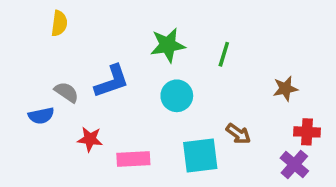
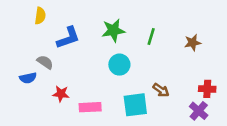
blue L-shape: (112, 81) -> (68, 38), moved
brown star: (285, 89) -> (193, 43), moved

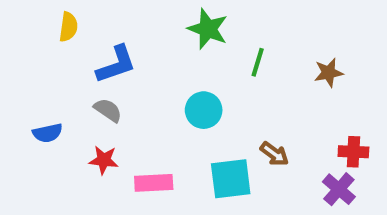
green star: (113, 30) -> (208, 29), moved, turned 30
gray semicircle: (45, 62) -> (108, 110), moved

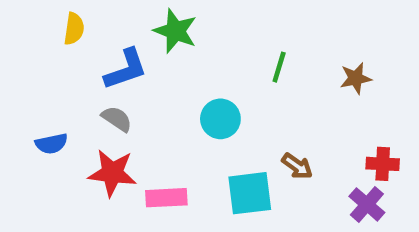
green star: (208, 29) -> (175, 31), moved
red star: (104, 160) -> (112, 173), size x1.5

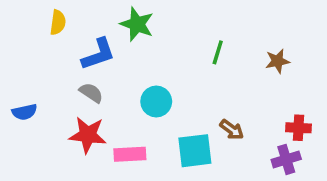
cyan circle: (220, 119) -> (156, 101), moved
blue semicircle: (51, 144) -> (24, 112), moved
purple cross: (367, 204) -> (286, 159), turned 32

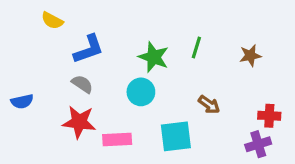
yellow semicircle: (58, 22) -> (52, 21), turned 110
green star: (137, 24) -> (154, 57), moved
brown arrow: (232, 130) -> (209, 105), moved

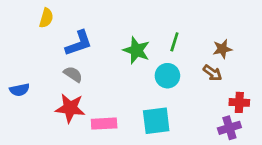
yellow semicircle: (52, 21) -> (46, 18), turned -102
cyan circle: (141, 92) -> (167, 76), moved
brown arrow: (209, 105) -> (213, 73), moved

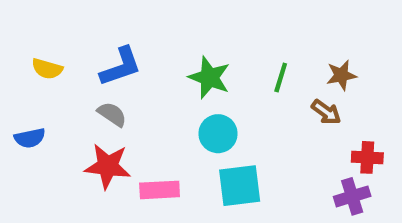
yellow semicircle: (46, 18) -> (47, 69), moved, turned 90
green line: (174, 42) -> (281, 77), moved
cyan circle: (167, 76) -> (218, 134), moved

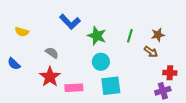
blue L-shape: (121, 67) -> (70, 22), moved, turned 65
blue semicircle: (30, 138) -> (14, 64), turned 56
red star: (108, 166) -> (50, 77), turned 30

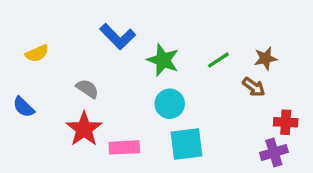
yellow semicircle: (22, 32) -> (37, 53), turned -40
green line: (130, 36) -> (218, 60), turned 40

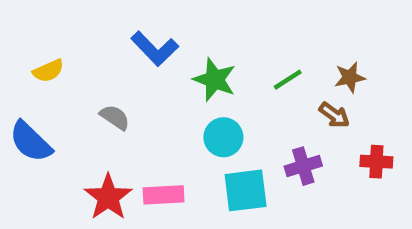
blue semicircle: (24, 107) -> (31, 142), size x1.5
red star: (84, 129) -> (108, 197), moved
purple cross: (274, 152) -> (303, 166), moved

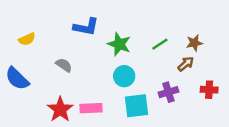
blue L-shape: (155, 49) -> (86, 27), turned -35
brown arrow: (334, 115) -> (186, 64), turned -77

